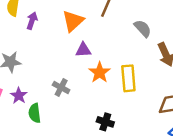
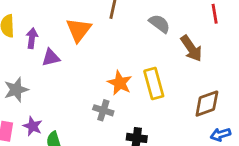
purple triangle: (83, 50) -> (51, 58), moved
gray cross: (61, 87) -> (103, 110), moved

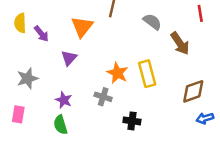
purple arrow: (32, 38) -> (41, 34), turned 133
purple triangle: (51, 58) -> (69, 58), moved, turned -35
purple star: (33, 126) -> (64, 100), moved

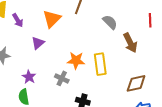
orange star: (117, 73) -> (76, 60), turned -30

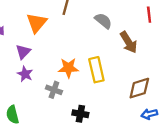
purple star: (29, 77) -> (25, 74), moved

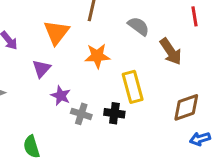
orange star: (68, 68) -> (97, 56), moved
purple star: (25, 74) -> (61, 96), moved
black cross: (80, 114) -> (114, 113), moved

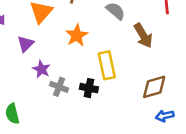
orange star: (97, 56) -> (77, 35), turned -30

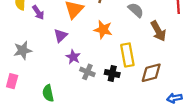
orange star: (77, 35) -> (103, 30), turned -30
brown diamond: (154, 87) -> (151, 73), moved

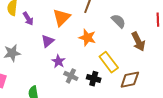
yellow rectangle: (127, 55) -> (109, 62), turned -30

